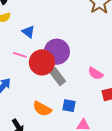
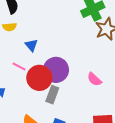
pink semicircle: (96, 73) -> (94, 79), moved
gray rectangle: (58, 77) -> (52, 95), turned 48

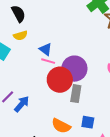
pink line: (19, 67) -> (48, 61), moved

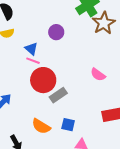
purple circle: (74, 69) -> (56, 32), moved, size x0.6
gray rectangle: (76, 94) -> (58, 95), turned 42

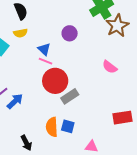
pink semicircle: (98, 75) -> (110, 67), moved
blue square: (68, 125) -> (68, 126), moved
orange semicircle: (41, 126) -> (52, 127), turned 54

